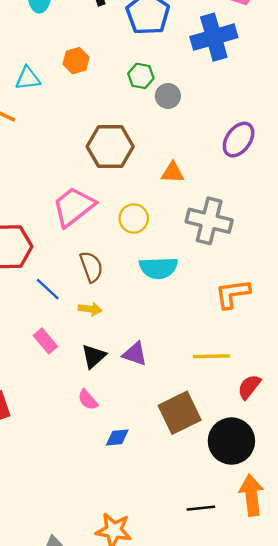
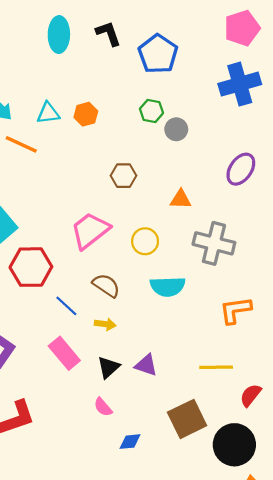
blue cross: (214, 37) -> (240, 84), moved
orange hexagon: (76, 61) -> (86, 114), moved
brown hexagon: (110, 147) -> (123, 176), size x0.6
brown semicircle: (91, 267) -> (106, 285), turned -36
pink rectangle: (45, 341) -> (64, 353), size x1.4

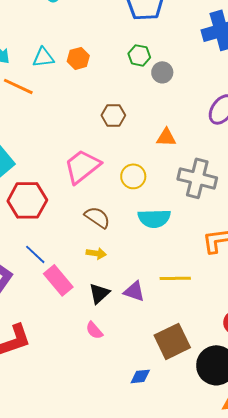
blue line: (66, 306) -> (35, 254), moved
yellow line: (216, 367) -> (175, 278), moved
blue diamond: (130, 442) -> (140, 376), moved

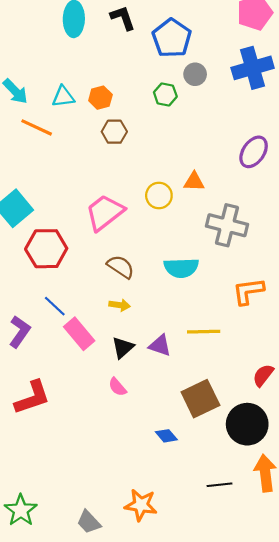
gray circle: (162, 72) -> (195, 74), moved
brown hexagon: (113, 115) -> (114, 132), moved
yellow circle: (133, 176) -> (159, 196), moved
blue diamond: (140, 376) -> (166, 436), turned 55

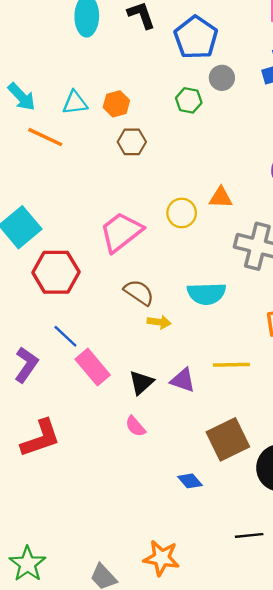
yellow arrow: (120, 305) -> (159, 322), moved

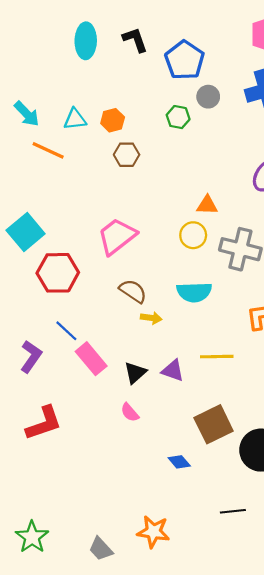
yellow circle: (182, 213) -> (193, 235), moved

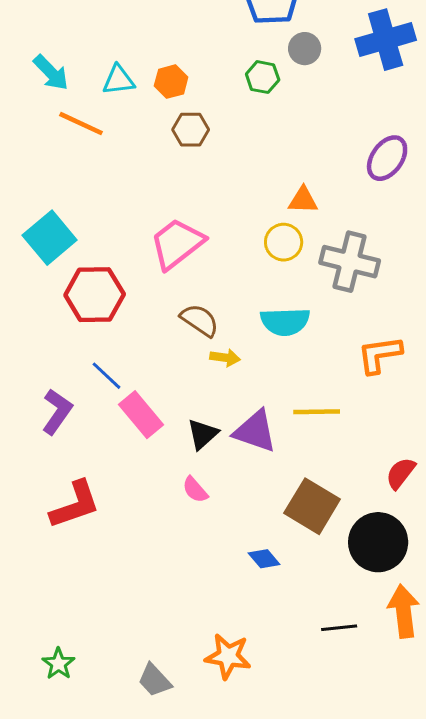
purple triangle: (173, 371) -> (255, 431), size x1.4
brown square: (214, 424) -> (312, 506), turned -33
green star: (32, 537) -> (59, 664), size x0.7

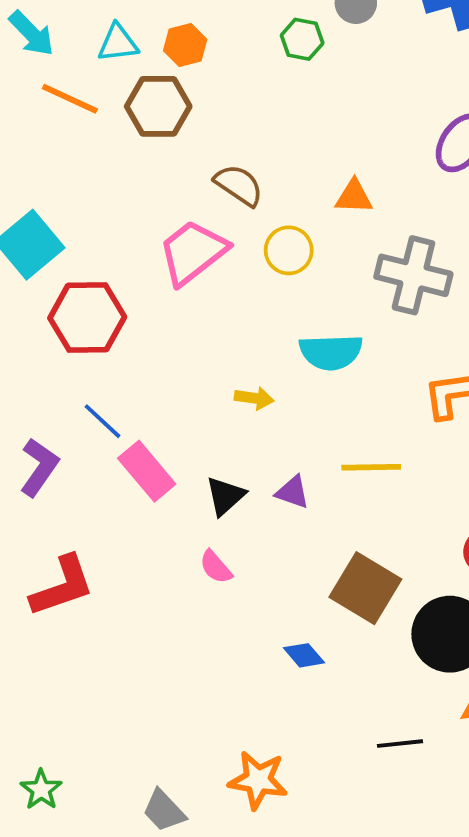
brown hexagon: (191, 130) -> (158, 106), moved, size x1.4
yellow circle: (284, 242) -> (289, 250), moved
brown semicircle: (200, 320) -> (239, 185), moved
purple triangle: (255, 431) -> (293, 492), size x0.6

